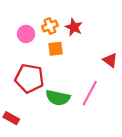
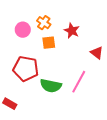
orange cross: (50, 26) -> (44, 23), turned -32
red star: (74, 27) -> (72, 31), moved

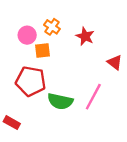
orange square: (49, 43) -> (43, 50), moved

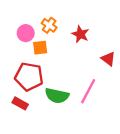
red rectangle: (12, 123) -> (20, 103), moved

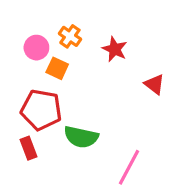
orange square: (40, 48) -> (57, 68), turned 32
pink line: (88, 91) -> (129, 167), moved
red rectangle: (20, 103) -> (28, 148), turned 40

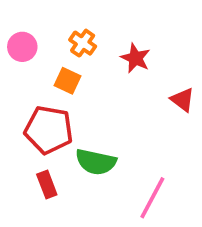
pink circle: (36, 48) -> (22, 47), moved
red rectangle: (28, 148) -> (47, 185), moved

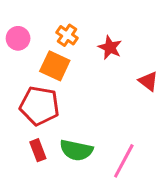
orange square: (68, 81) -> (55, 66), size x1.4
green semicircle: (96, 162) -> (76, 150), moved

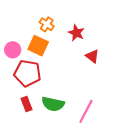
pink circle: (18, 38) -> (13, 50), moved
red triangle: (148, 81) -> (92, 56), moved

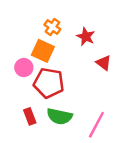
pink circle: (13, 50) -> (24, 68), moved
red pentagon: (28, 73) -> (49, 83), moved

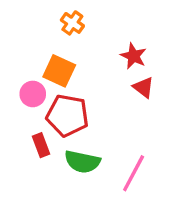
orange cross: (52, 27) -> (72, 23), moved
red star: (86, 37) -> (134, 56), moved
red rectangle: (30, 116) -> (41, 145), moved

